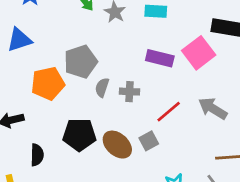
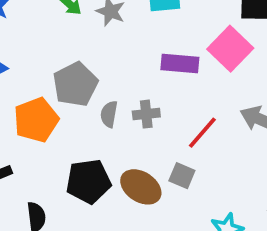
gray square: (149, 141) -> (182, 176), turned -30

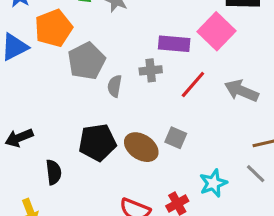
gray cross: (146, 114) -> (151, 70), moved
orange pentagon: (36, 120) -> (54, 28), moved
red line: (202, 133) -> (193, 84), moved

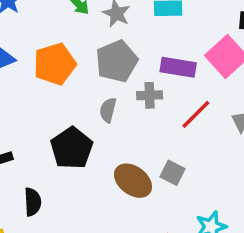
orange pentagon: (54, 28) -> (55, 64), moved
gray pentagon: (86, 61) -> (117, 61), moved
black pentagon: (97, 142) -> (72, 148), moved, turned -30

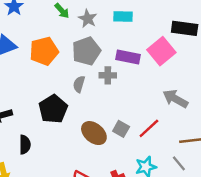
red line: (196, 114) -> (149, 128), moved

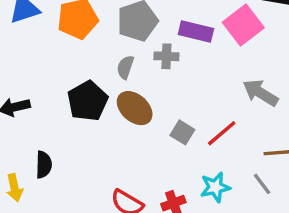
brown ellipse: (94, 133) -> (135, 108), moved
black semicircle: (25, 145) -> (44, 165), moved

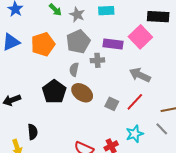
gray arrow: (260, 93) -> (140, 75), moved

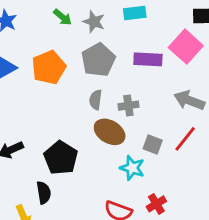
gray cross: (97, 60) -> (128, 106), moved
black pentagon: (54, 92) -> (61, 158), moved
cyan star: (135, 134) -> (132, 168), moved, turned -30

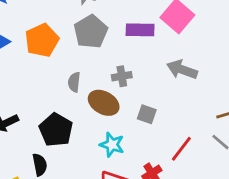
gray semicircle: (96, 100) -> (74, 82), moved
red line: (185, 139) -> (181, 149), moved
cyan star: (132, 168) -> (112, 145), moved

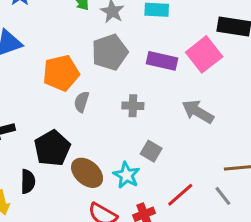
orange pentagon: (42, 40) -> (61, 73), moved
brown ellipse: (104, 103) -> (87, 173), moved
cyan star: (112, 145) -> (126, 175), moved

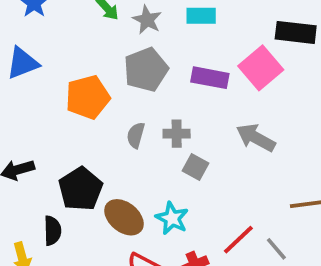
gray semicircle: (82, 102) -> (136, 135), moved
gray square: (151, 151) -> (196, 167), moved
gray line: (223, 196) -> (276, 249), moved

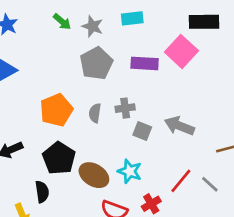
orange pentagon: (88, 97) -> (56, 110), moved
gray arrow: (256, 138) -> (179, 126), moved

